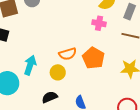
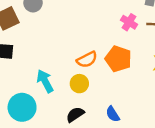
pink cross: (99, 23) -> (129, 22), moved, turned 32
cyan arrow: (30, 65) -> (45, 81), turned -36

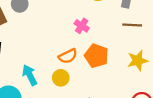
pink cross: (129, 22) -> (82, 26), moved

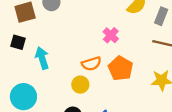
cyan arrow: (30, 75) -> (42, 58), moved

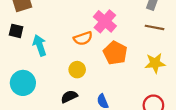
pink cross: (111, 35) -> (105, 21), size x1.5
orange semicircle: (91, 64) -> (83, 38), moved

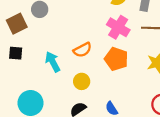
pink cross: (105, 21) -> (118, 27), moved
cyan arrow: (40, 45) -> (53, 62), moved

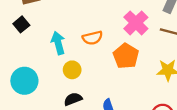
black square: (16, 53) -> (21, 24), turned 32
yellow circle: (82, 81) -> (72, 70), moved

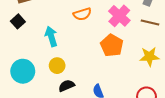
orange semicircle: (92, 38) -> (82, 14), moved
yellow circle: (72, 70) -> (57, 66), moved

